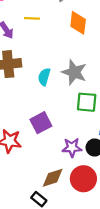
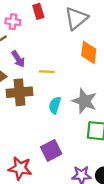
yellow line: (32, 18) -> (47, 72), moved

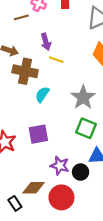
purple arrow: (18, 59) -> (46, 42), moved
cyan semicircle: (55, 105) -> (42, 94), moved

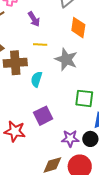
purple arrow: (46, 42) -> (34, 19), moved
gray star: (83, 97) -> (66, 59), moved

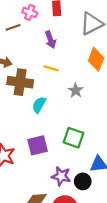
gray star: (66, 59) -> (76, 90), size x0.6
green square: (84, 98) -> (73, 138), moved

